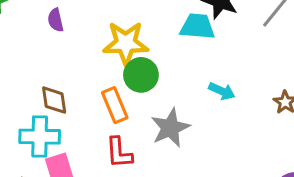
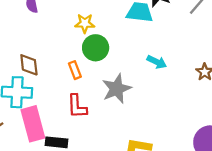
yellow star: (126, 43) -> (85, 23), size x0.6
orange rectangle: (115, 105) -> (75, 70), size x0.7

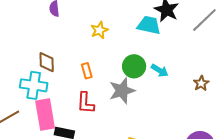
yellow star: (85, 23) -> (99, 30), turned -30
green circle: (96, 48) -> (134, 66), moved

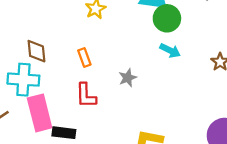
green circle: (134, 66) -> (167, 18), moved
gray star: (122, 91) -> (128, 78), size x0.6

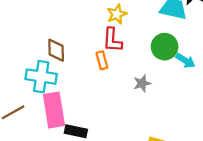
green circle: (167, 18) -> (165, 47), moved
red L-shape: (86, 95) -> (112, 40), moved

